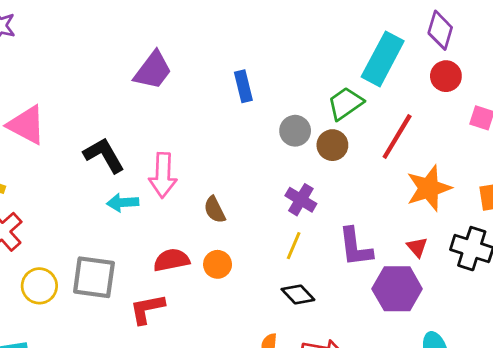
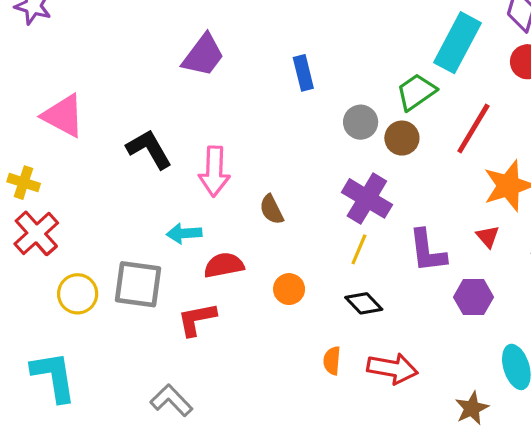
purple cross: (301, 200) -> (367, 198), size x1.4
cyan arrow: (123, 203) -> (184, 233), moved
red triangle: (417, 247) -> (488, 237), moved
orange circle: (218, 264) -> (289, 289), moved
purple hexagon: (397, 289) -> (473, 297), size x0.7

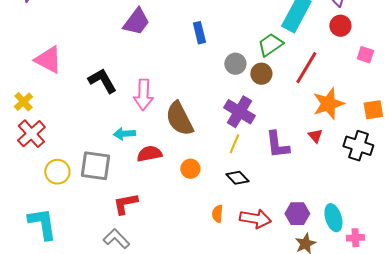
yellow cross: (24, 183) -> (23, 102), turned 30
brown semicircle: (272, 210) -> (179, 119), size x1.8
purple hexagon: (473, 297) -> (297, 214), moved
red L-shape: (197, 319) -> (125, 204), moved

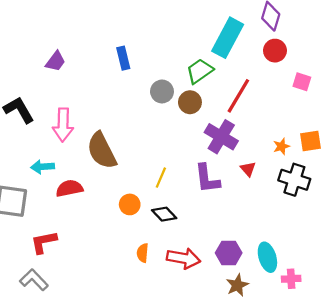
purple trapezoid: (136, 22) -> (55, 61), moved, size x0.7
orange star: (328, 104) -> (281, 146), moved, size x0.5
purple cross: (239, 112) -> (221, 137), moved
orange circle: (190, 169) -> (130, 204), moved

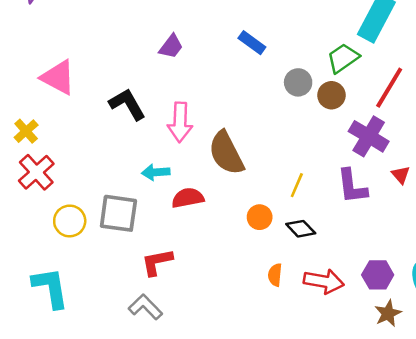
blue rectangle: (123, 58) -> (252, 43), turned -40

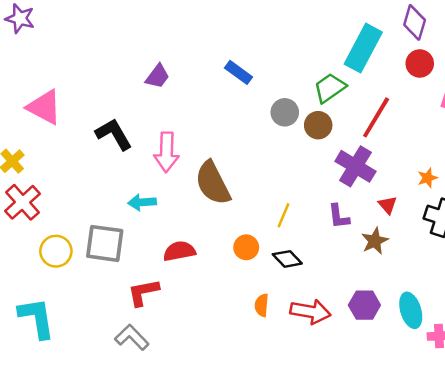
purple L-shape: (352, 186) -> (339, 216), size x0.7
red semicircle: (188, 198) -> (179, 251), moved
brown star: (388, 313) -> (375, 241), moved

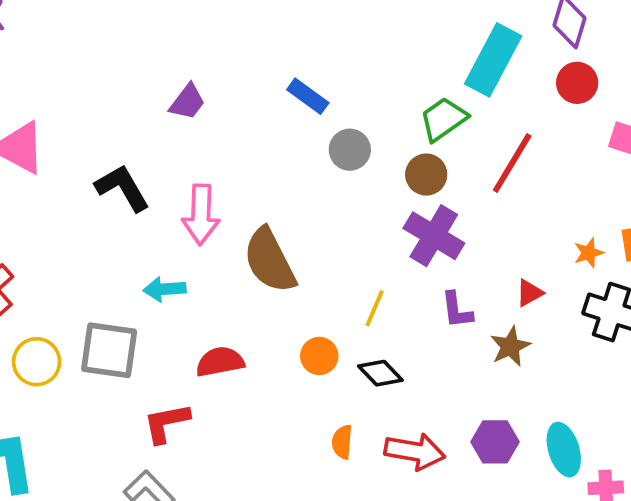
gray circle: (285, 112) -> (350, 150), moved
purple cross: (355, 166) -> (434, 236), moved
red triangle: (388, 205) -> (529, 293), turned 42

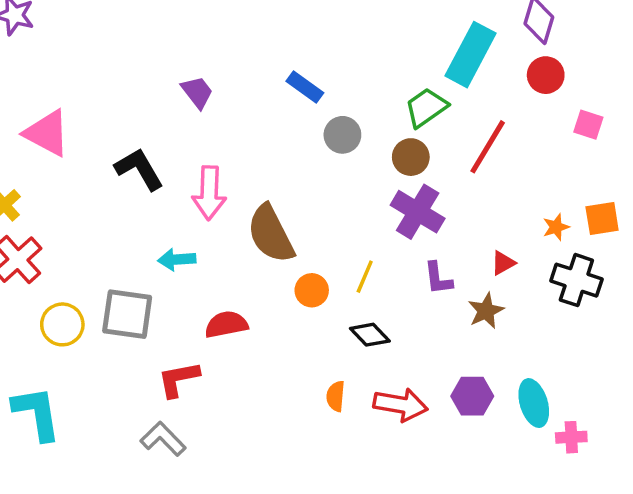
purple trapezoid: (187, 102) -> (197, 92), turned -75
orange circle: (319, 356) -> (312, 290), moved

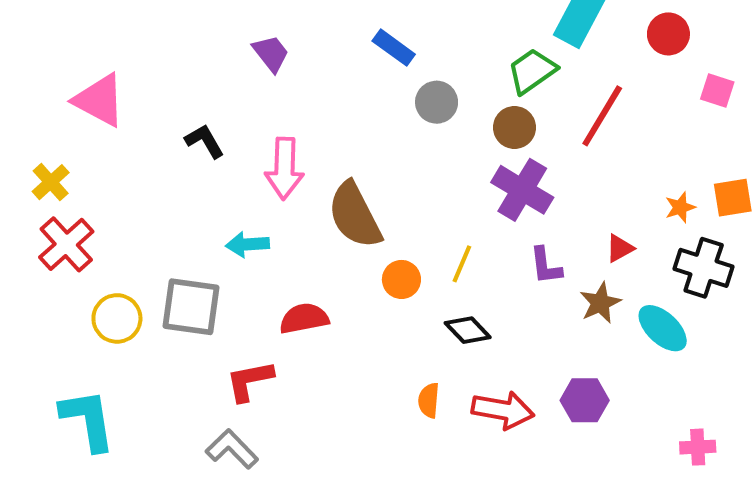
black L-shape: (139, 169) -> (205, 141), size x0.7
cyan ellipse: (534, 403) -> (663, 328), moved, turned -30

